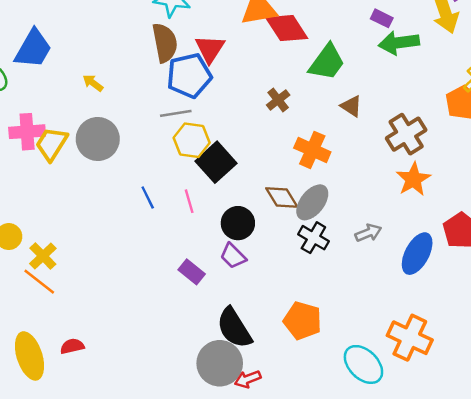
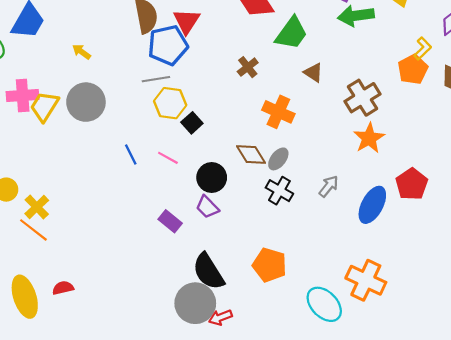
black square: (216, 162) -> (192, 123), size x0.6
pink line: (189, 201) -> (168, 158), turned -45
gray ellipse: (312, 202) -> (278, 159), size x0.7
gray arrow: (368, 233) -> (329, 186), turned -30

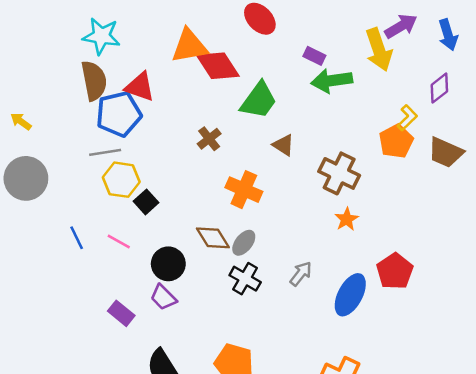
red triangle: (187, 21) -> (140, 87), turned -44
brown cross: (362, 98) -> (339, 173), turned -32
orange star: (369, 138) -> (347, 219), size x0.7

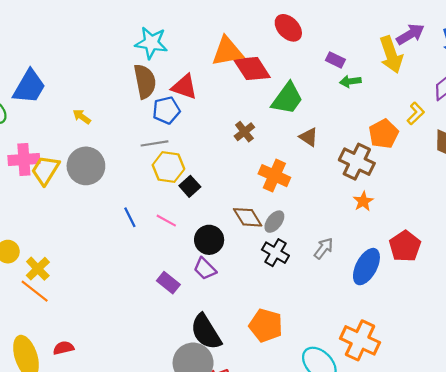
green arrow: (332, 81) -> (350, 81), size x0.6
blue pentagon: (119, 114) -> (166, 110), size x0.7
orange pentagon: (396, 141) -> (384, 134), moved

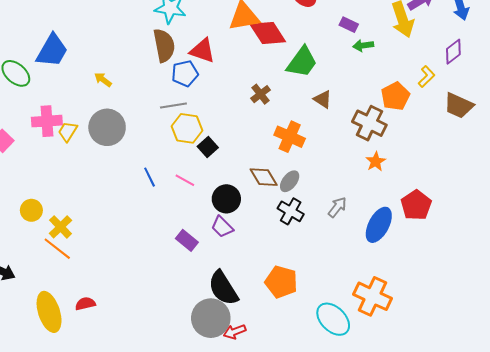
yellow trapezoid: (45, 170) -> (68, 131), size x0.7

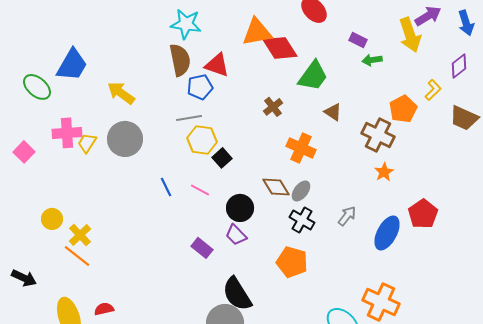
yellow arrow: (103, 80) -> (121, 93), size x1.6
orange pentagon: (281, 282) -> (292, 262), moved

